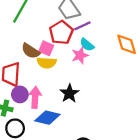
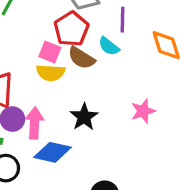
purple line: (82, 26) -> (123, 20), moved, turned -63
brown semicircle: (31, 51) -> (81, 58), moved
pink star: (80, 55) -> (143, 111), moved

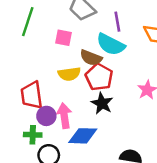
red pentagon: (71, 29) -> (99, 77), moved
cyan semicircle: (109, 46) -> (111, 44), size x1.6
pink square: (50, 52) -> (64, 38), moved

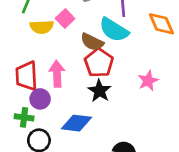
pink square: (64, 38) -> (65, 19), turned 30
yellow semicircle: (69, 74) -> (42, 27), moved
pink arrow: (64, 116) -> (57, 74), moved

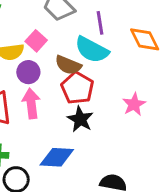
purple circle: (40, 99) -> (28, 72), moved

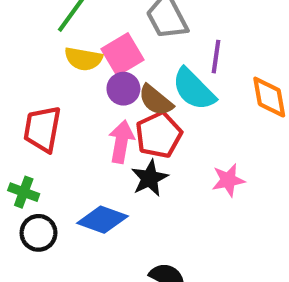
pink square: (36, 41) -> (123, 54), size x1.4
purple circle: (28, 72) -> (123, 89), moved
pink arrow: (31, 103) -> (121, 142), moved

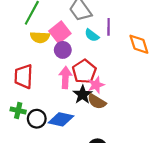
cyan semicircle: (194, 89) -> (92, 35), moved, size x0.6
brown semicircle: (156, 100) -> (97, 102), moved
pink star: (228, 180) -> (96, 85), moved
black circle: (38, 233) -> (37, 119), moved

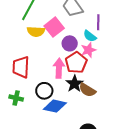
cyan semicircle: (92, 35) -> (90, 36), moved
purple circle: (63, 50) -> (70, 43), moved
pink star: (96, 85) -> (88, 50), moved
black circle: (37, 119) -> (44, 91), moved

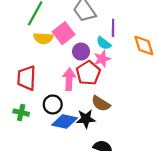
black star: (75, 84) -> (86, 119), moved, turned 30

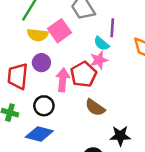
purple circle: (81, 52) -> (41, 63), moved
black star: (86, 119) -> (120, 136), moved
blue diamond: (65, 122) -> (39, 134), moved

